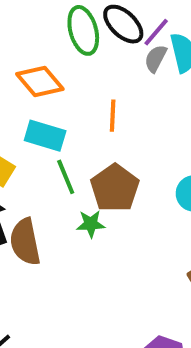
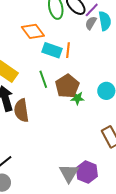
cyan rectangle: (45, 136) -> (52, 50), moved
green star: (91, 224) -> (77, 98), moved

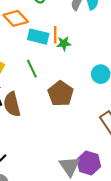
brown pentagon: (67, 86) -> (61, 94), moved
green star: (77, 98) -> (64, 43), moved

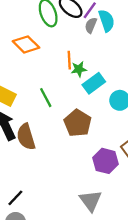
cyan rectangle: (38, 37) -> (94, 83), moved, turned -48
purple hexagon: (89, 163) -> (106, 161), moved

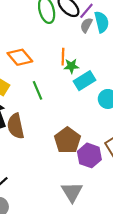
orange diamond: (26, 44) -> (20, 57), moved
brown pentagon: (78, 123) -> (67, 140), moved

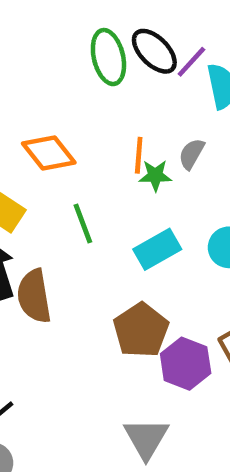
gray semicircle: (86, 25) -> (192, 154), moved
cyan rectangle: (84, 81) -> (157, 249), moved

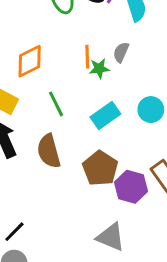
orange diamond: (49, 153) -> (30, 61), turned -72
brown semicircle: (34, 296) -> (49, 151), moved
gray triangle: (146, 438) -> (111, 237), turned -32

